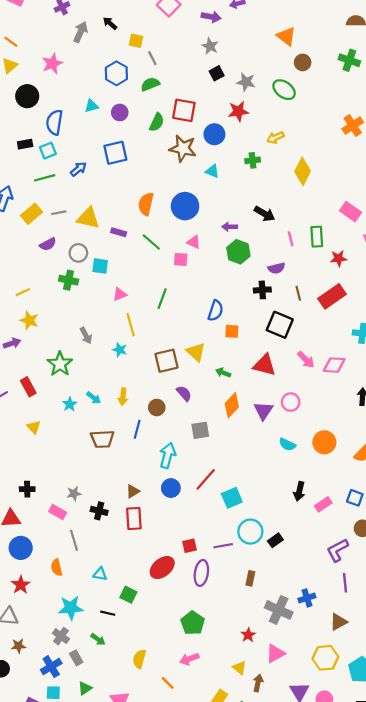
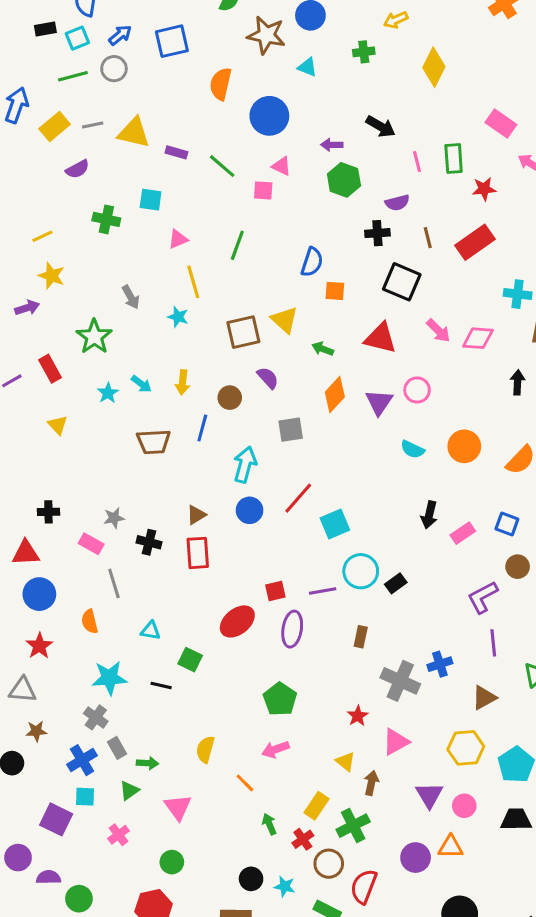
blue arrow: (78, 169) -> (120, 35), moved
orange semicircle: (146, 204) -> (221, 84), moved
gray circle: (78, 253) -> (114, 69), moved
green arrow: (98, 639) -> (147, 763), moved, turned -32

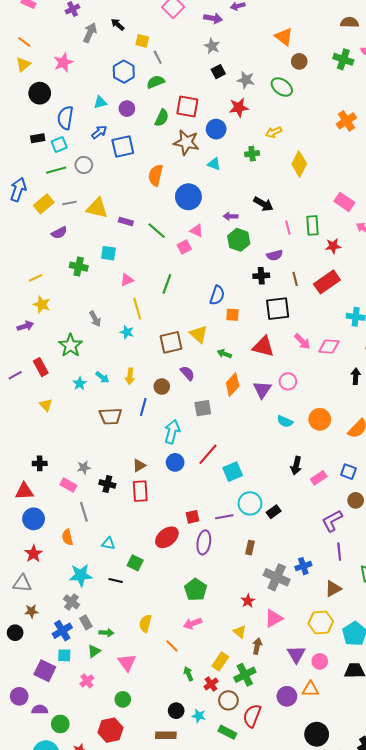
blue arrow: (120, 35) -> (99, 132), moved
pink square: (263, 190) -> (184, 247), turned -32
black square: (402, 282) -> (278, 309), turned -30

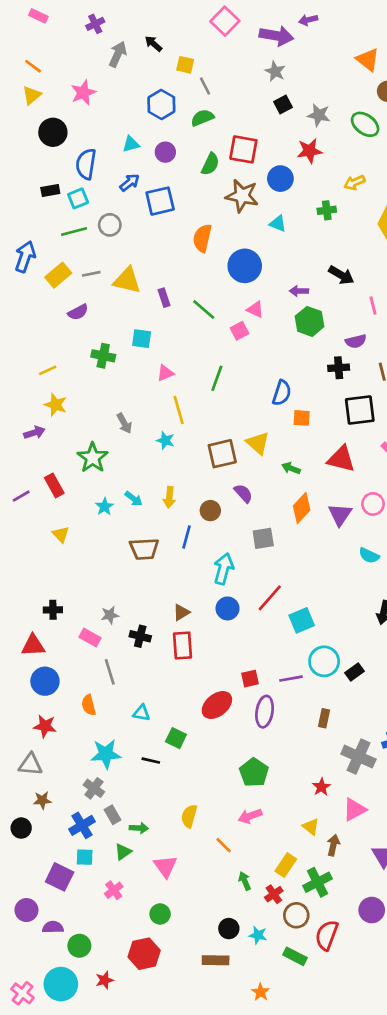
purple arrow: (213, 18) -> (276, 36), size x1.4
purple rectangle: (126, 221) -> (164, 298), turned 56
red star: (34, 554) -> (45, 726), turned -30

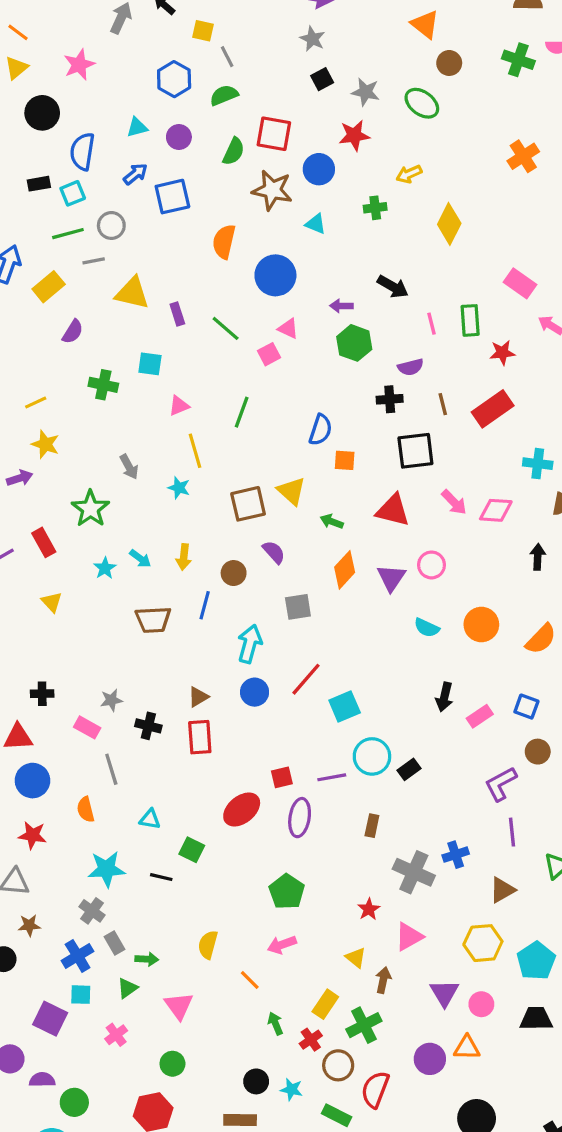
gray line: (91, 274) -> (94, 261), moved
purple semicircle: (78, 312) -> (73, 332), turned -30

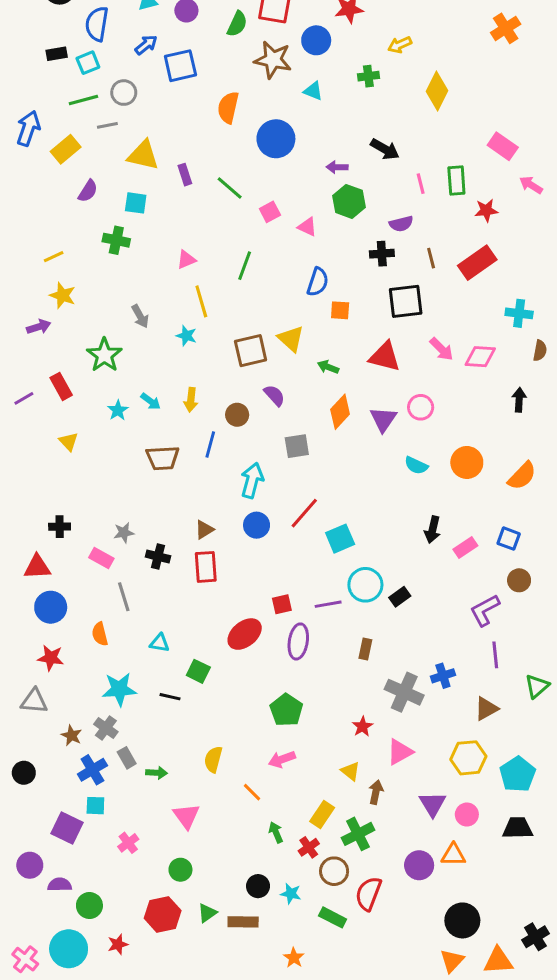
pink triangle: (288, 328) -> (307, 227), moved
cyan square: (150, 364) -> (136, 203), moved
brown star: (29, 925) -> (72, 735), moved, turned 30
green triangle: (127, 988) -> (207, 913), moved

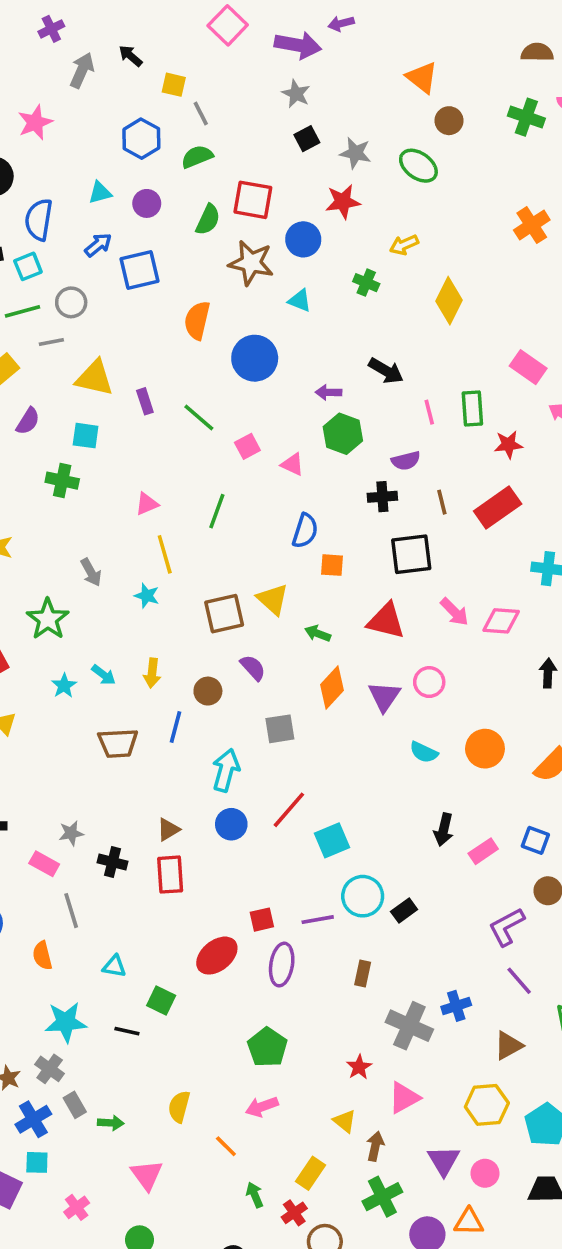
green cross: (368, 76) -> (366, 283), turned 30
purple line: (495, 655) -> (519, 981), turned -35
green cross: (358, 834) -> (382, 1197), moved

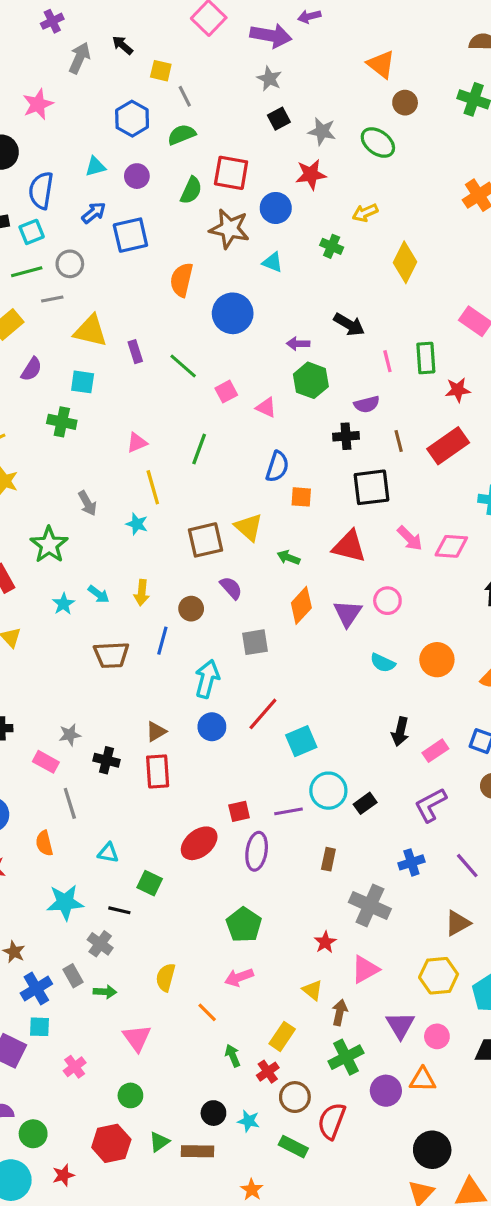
purple L-shape: (507, 927) -> (431, 805), moved
blue cross: (456, 1006) -> (411, 862), moved
gray cross: (50, 1069) -> (100, 944), moved

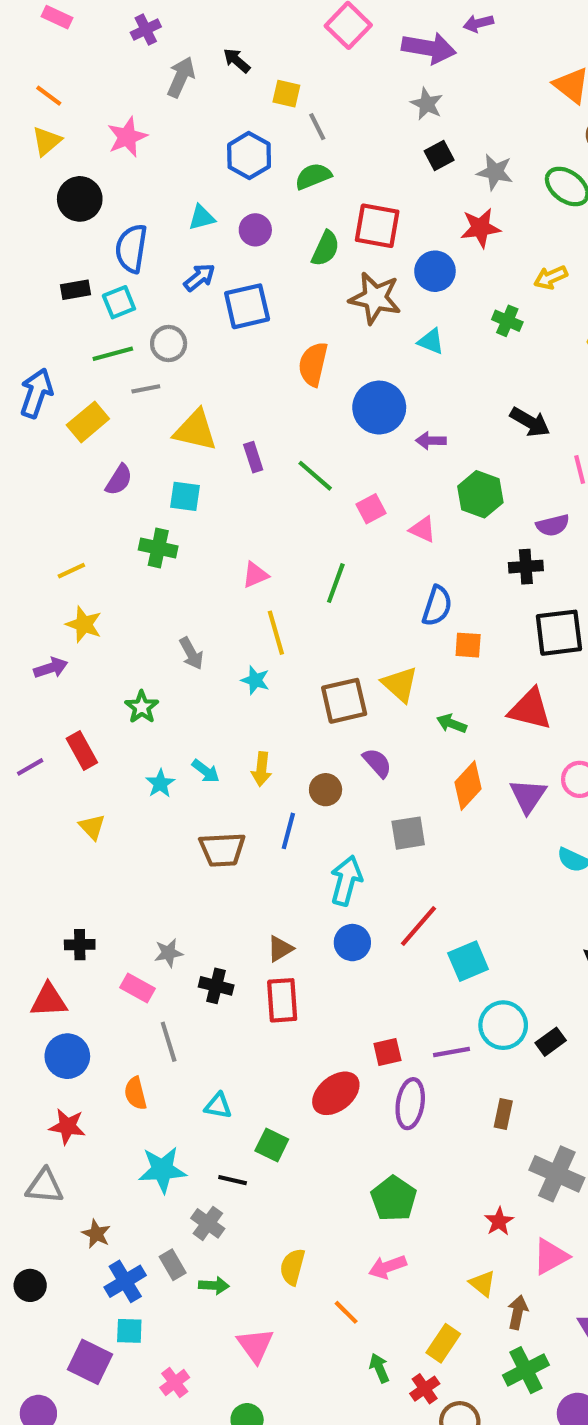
purple arrow: (298, 344) -> (431, 441), moved
green star: (49, 545) -> (142, 707), size x0.7

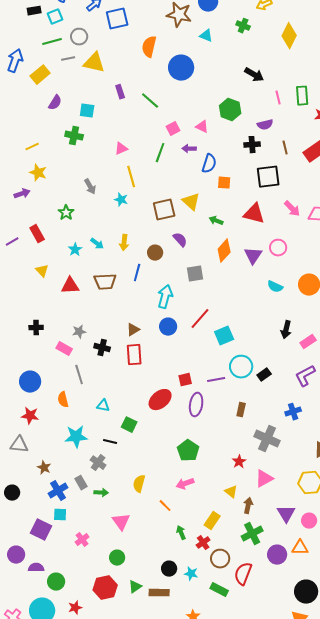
yellow triangle: (195, 430) -> (94, 63), moved
purple arrow: (431, 441) -> (189, 149), moved
pink square: (371, 509) -> (173, 129), moved
red triangle: (49, 1000) -> (70, 286), moved

